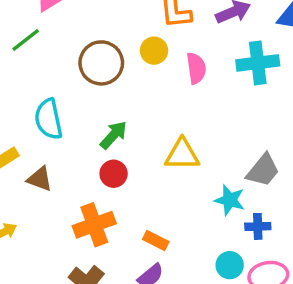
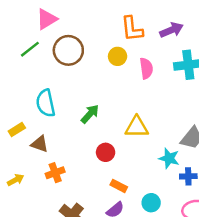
brown circle: (101, 63) -> (68, 50), moved
red circle: (114, 174) -> (106, 152), moved
orange cross: (94, 225) -> (55, 173), moved, size x0.7
cyan circle: (230, 265) -> (151, 203), moved

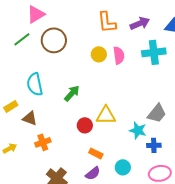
yellow circle: (118, 56) -> (99, 54), moved
yellow triangle: (137, 127) -> (106, 115), moved

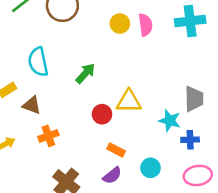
gray trapezoid: (157, 113) -> (194, 99), turned -40

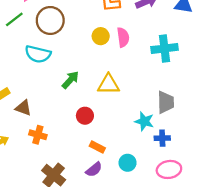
cyan cross: (190, 21) -> (164, 48), moved
cyan semicircle: (38, 62) -> (38, 54), moved, turned -65
yellow triangle: (129, 101) -> (108, 84), moved
orange cross: (48, 136) -> (38, 135), turned 36

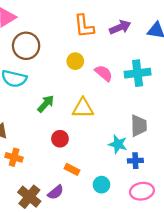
pink semicircle: (123, 37) -> (104, 73), moved, turned -42
purple semicircle: (94, 169) -> (56, 192), moved

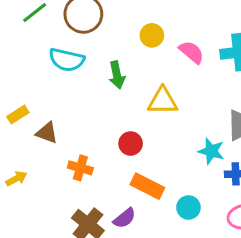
green arrow: (46, 104) -> (117, 75), moved, turned 126
orange cross: (14, 157) -> (80, 168), moved
orange rectangle: (72, 169) -> (147, 186), size x1.5

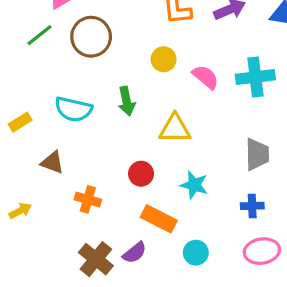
cyan semicircle: (67, 60) -> (73, 109), moved
yellow rectangle: (18, 115) -> (20, 122), moved
cyan star: (211, 151) -> (194, 185), moved
cyan circle: (188, 207) -> (196, 253), moved

